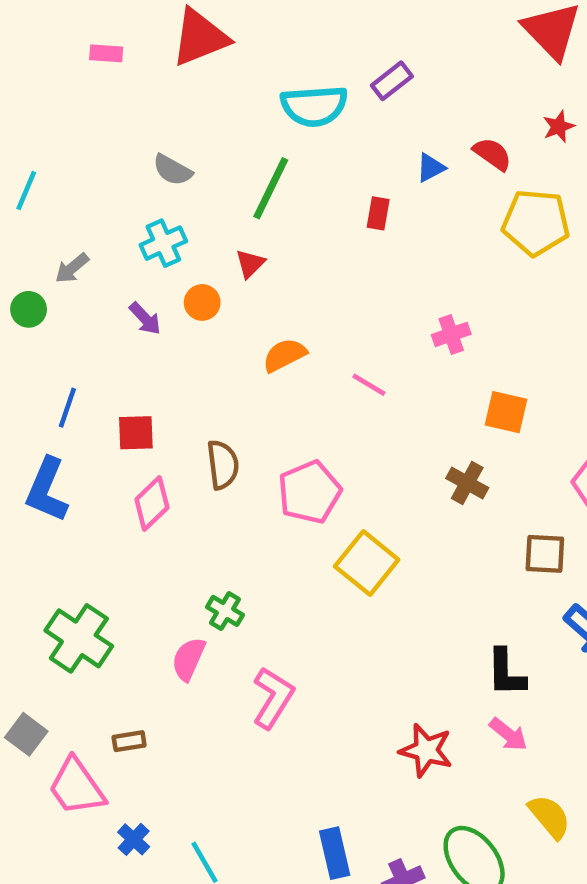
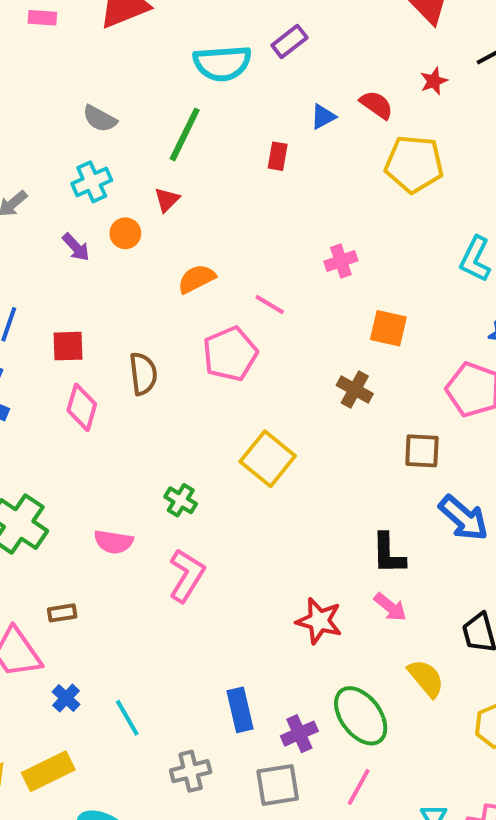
pink pentagon: (310, 492) -> (230, 354), moved
pink diamond: (152, 504) -> (82, 407), turned -30
green cross: (225, 611) -> (181, 500), moved
pink semicircle: (188, 659) -> (113, 542), turned -105

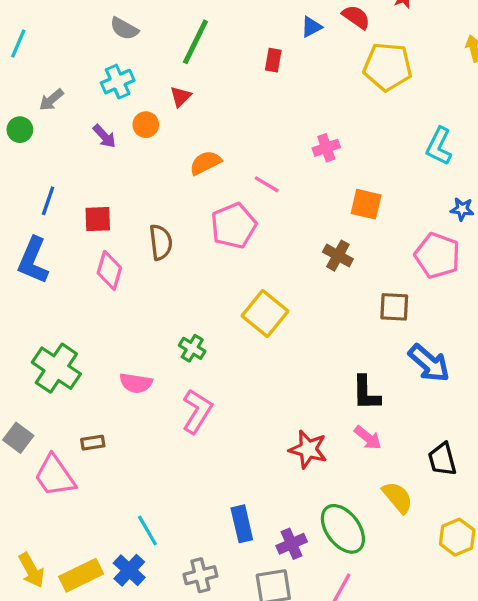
blue cross: (66, 698) -> (129, 570), moved, size x1.4

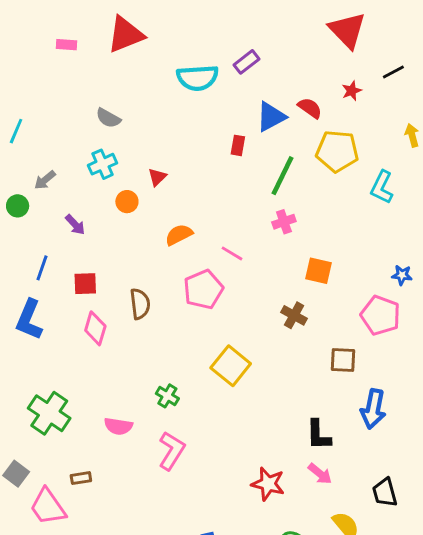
blue triangle: (311, 27) -> (271, 117), size x1.6
green line: (195, 42) -> (282, 176), moved
purple arrow: (104, 136) -> (75, 225), moved
cyan L-shape: (439, 146) -> (382, 187), moved
blue arrow: (429, 363) -> (373, 409), turned 60

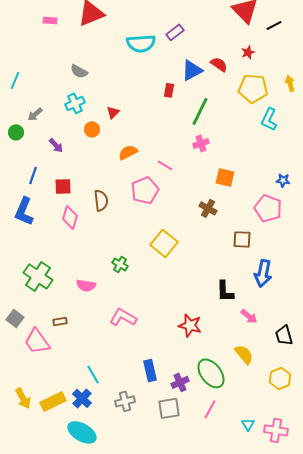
black line: (393, 72) -> (274, 25), moved
yellow pentagon: (337, 151) -> (253, 88), moved
pink L-shape: (172, 451) -> (123, 317), moved, turned -92
pink arrow: (320, 474) -> (249, 316), moved
black trapezoid: (385, 492) -> (284, 335), moved

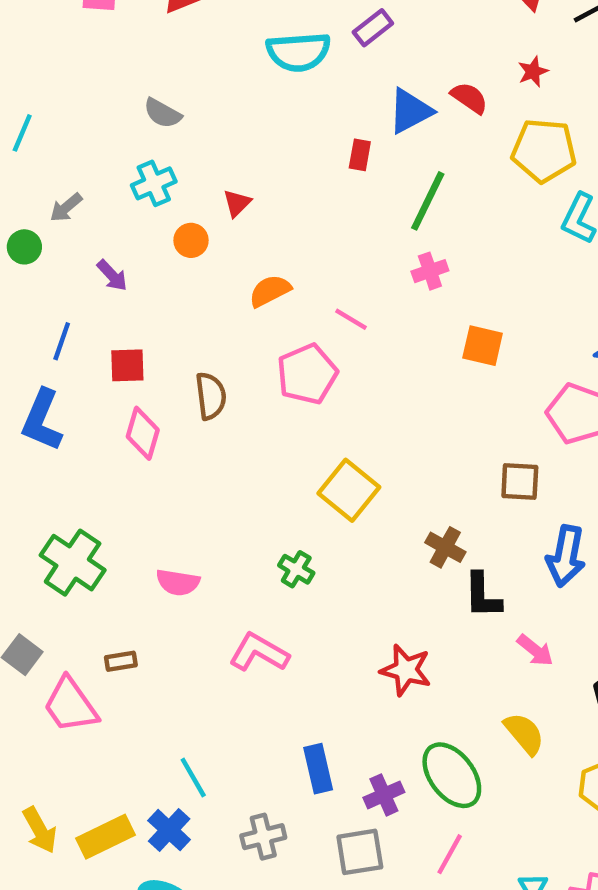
brown cross: (208, 208) -> (445, 547), moved
green cross: (120, 264) -> (296, 569), moved

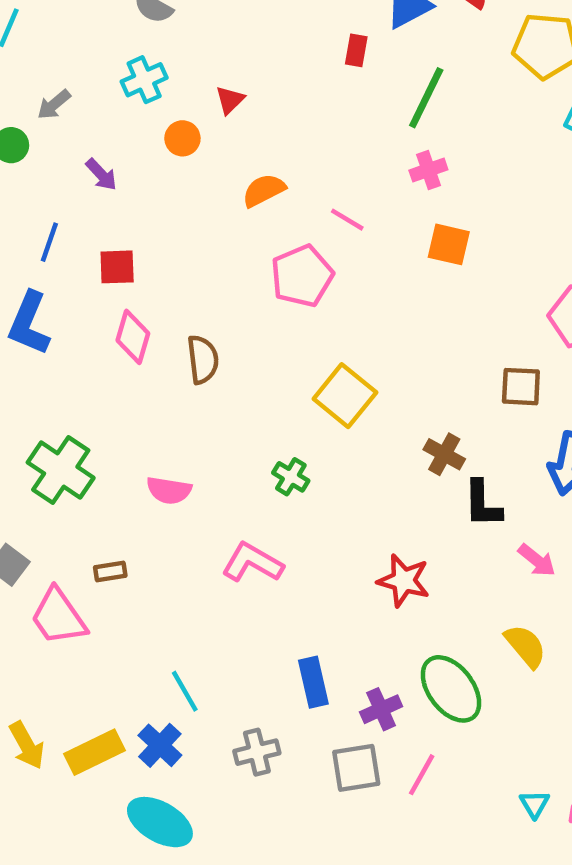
orange square: (483, 346) -> (449, 244), moved
brown semicircle: (211, 396) -> (203, 359), moved
pink line: (450, 854) -> (422, 775), moved

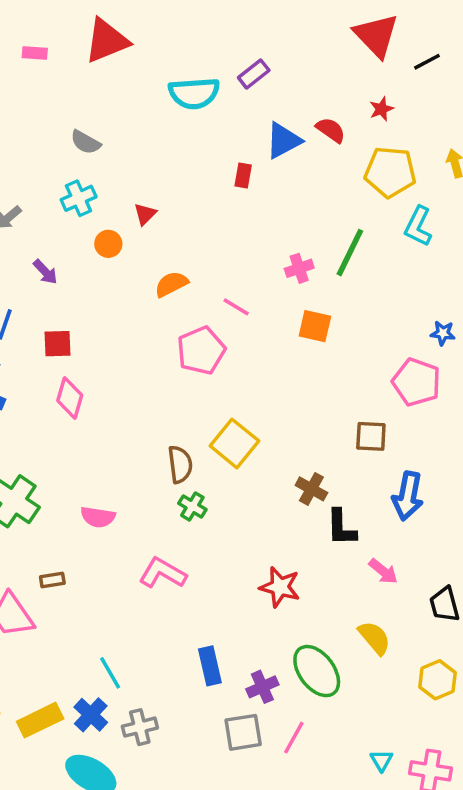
green line: (426, 98) -> (350, 253), moved
brown semicircle: (203, 359) -> (180, 464), moved
gray cross: (257, 752) -> (140, 727), moved

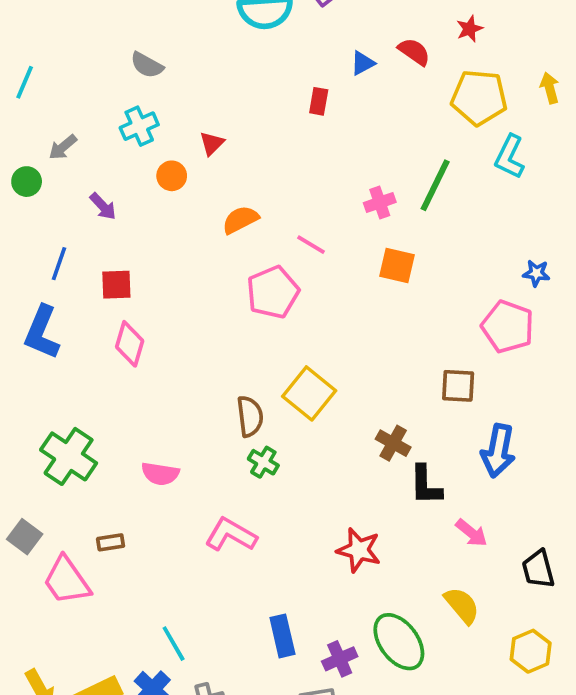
blue triangle: (283, 140) -> (363, 63), size x0.6

